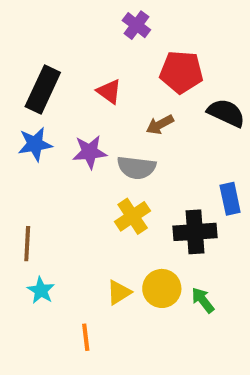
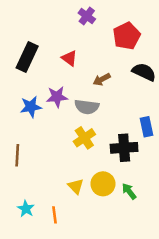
red pentagon: (181, 72) -> (127, 36), moved, turned -30
blue star: (35, 144) -> (31, 107), moved
cyan star: (41, 290) -> (26, 209), moved
yellow triangle: (119, 292) -> (76, 186), turned -42

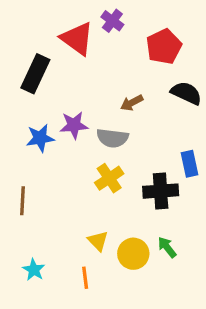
red triangle: (69, 58) -> (77, 38), moved, size x1.6
yellow circle: (103, 184) -> (133, 254), moved
orange line: (54, 215) -> (85, 278), moved

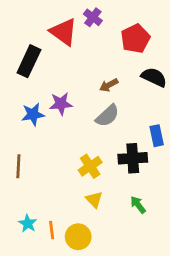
gray semicircle: (112, 138) -> (107, 116), moved, turned -50
yellow cross: (109, 178) -> (90, 166), moved
yellow triangle: (98, 241) -> (94, 200), moved
yellow circle: (133, 254) -> (78, 237), moved
orange line: (85, 278) -> (52, 230), moved

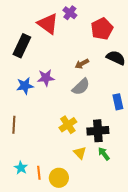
black cross: (133, 158) -> (98, 131), moved
yellow triangle: (94, 200) -> (80, 153), moved

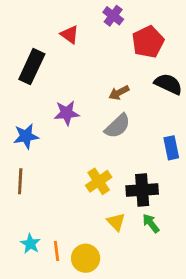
purple cross: (70, 13) -> (113, 16), moved
red triangle: (48, 24) -> (70, 35), size x0.6
blue star: (25, 86) -> (26, 136), moved

